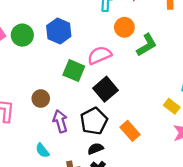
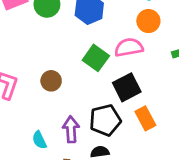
orange circle: (124, 27) -> (148, 21), moved
purple arrow: (60, 121) -> (71, 129), moved
orange rectangle: (130, 131) -> (145, 118), moved

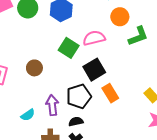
orange circle: (148, 21) -> (120, 17), moved
cyan semicircle: (39, 140) -> (28, 115), turned -96

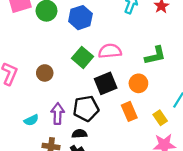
orange circle: (120, 17) -> (138, 83), moved
orange rectangle: (110, 93) -> (129, 111), moved

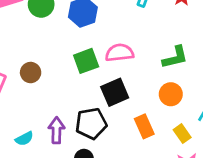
green square: (82, 57) -> (86, 61), turned 30
brown circle: (45, 73) -> (31, 73), moved
orange circle: (138, 83) -> (171, 94), moved

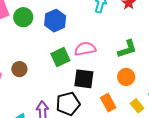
black square: (115, 92) -> (84, 79), turned 35

